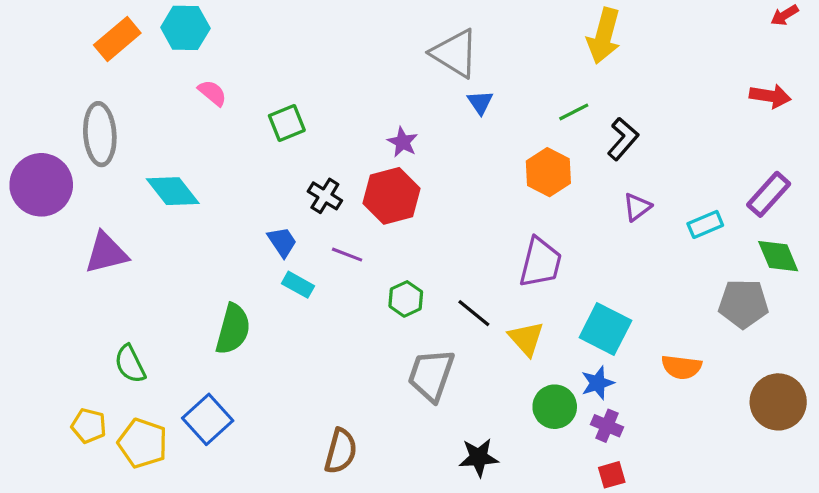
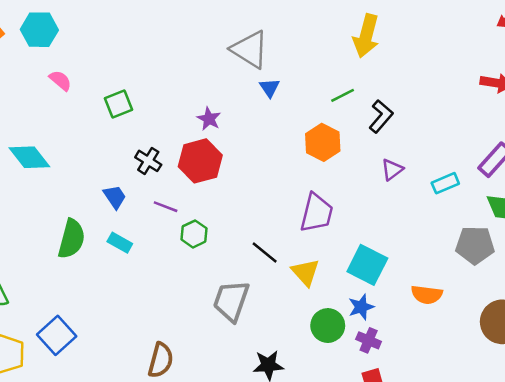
cyan rectangle: (298, 285) -> (120, 243), moved
green hexagon: (406, 299) -> (194, 234), moved
green semicircle: (233, 329) -> (71, 239), moved

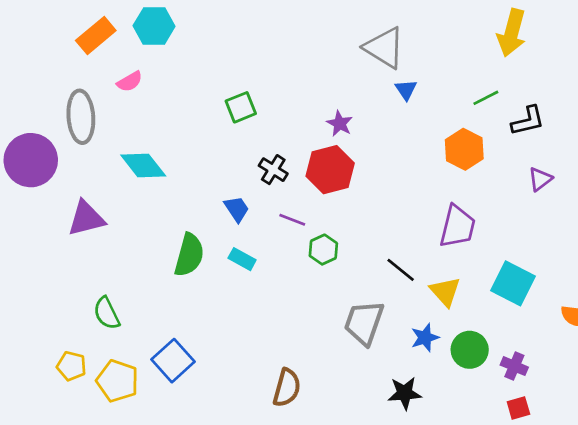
pink semicircle: (60, 80) -> (130, 82), moved, turned 110
black L-shape: (381, 116) -> (528, 121), turned 36
blue star: (361, 307) -> (425, 338), moved

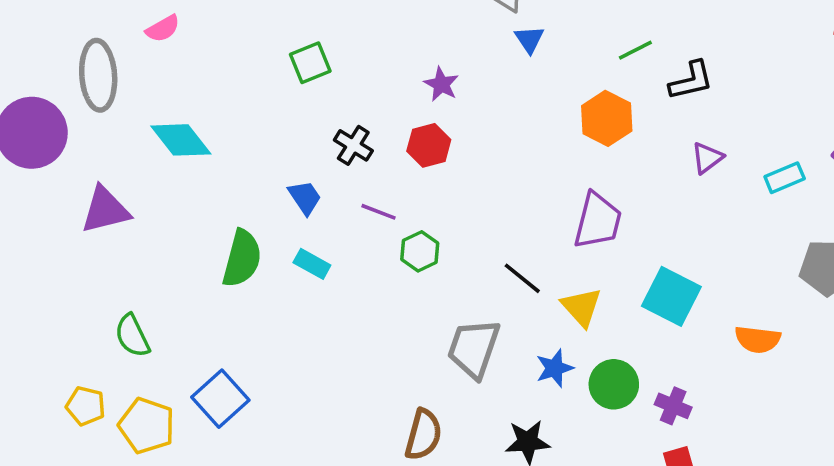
red hexagon: (330, 170) -> (429, 145), size x0.7
brown semicircle: (287, 388) -> (423, 435), moved

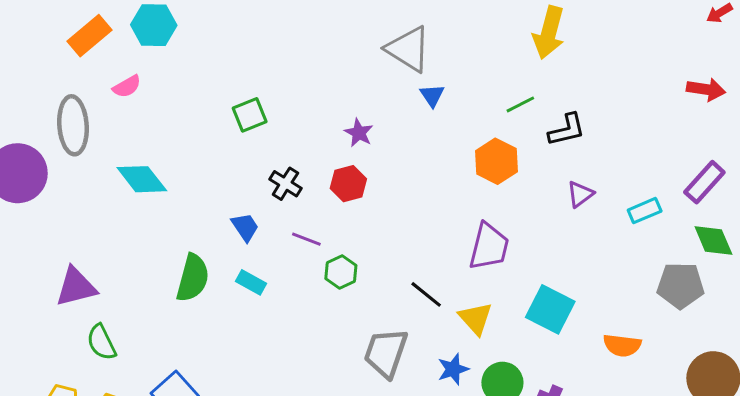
purple triangle: (105, 210) -> (76, 287), moved

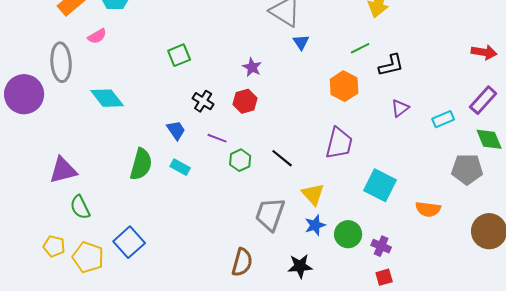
red arrow: (706, 89) -> (484, 52), moved
black line: (426, 294) -> (282, 158), moved
yellow triangle: (476, 318) -> (313, 194), moved

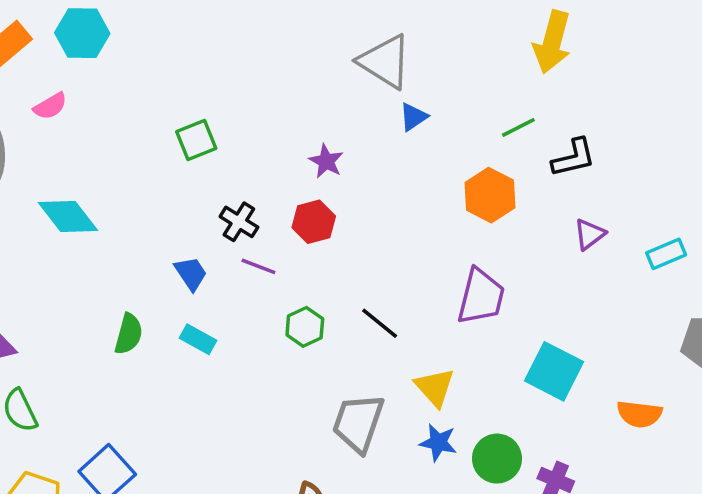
blue triangle: (301, 42) -> (413, 117), turned 30
purple line: (217, 138) -> (258, 266), moved
green semicircle: (141, 164) -> (129, 334), size x0.7
blue star: (315, 225) -> (438, 443), turned 30

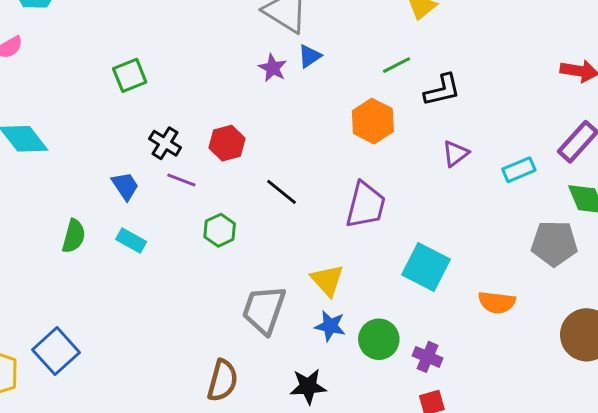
purple star: (326, 161) -> (273, 68), moved
black line: (380, 323) -> (282, 192), moved

